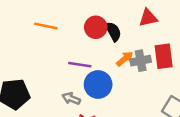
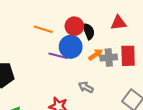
orange line: (46, 26) -> (43, 29), moved
blue circle: (98, 84) -> (71, 47), moved
gray arrow: (71, 98) -> (86, 87), moved

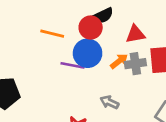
red triangle: (118, 23) -> (135, 34), moved
black semicircle: (88, 31) -> (103, 16), moved, turned 91

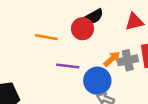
red triangle: (135, 34) -> (134, 22), moved
blue circle: (88, 53) -> (97, 81), moved

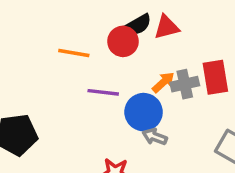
red triangle: (134, 22) -> (167, 27), moved

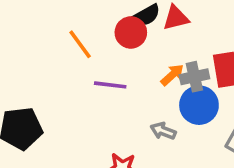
orange line: (74, 53) -> (80, 44), turned 44
blue circle: (144, 112) -> (199, 105), moved

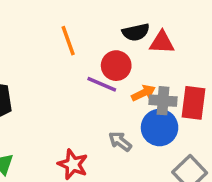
red circle: (131, 32) -> (116, 66), moved
purple line: (110, 85) -> (102, 84), moved

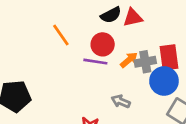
blue circle: (160, 128) -> (164, 81), moved

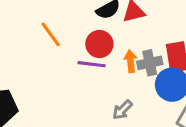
orange arrow: (129, 60) -> (131, 61), turned -54
gray arrow: (121, 101) -> (122, 110), turned -66

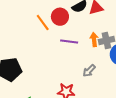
red circle: (99, 44) -> (60, 17), moved

